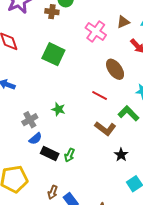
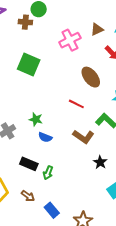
pink cross: (96, 31) -> (70, 40), turned 30
blue semicircle: (35, 139) -> (45, 137), moved, turned 64
green arrow: (70, 155) -> (48, 173), moved
brown arrow: (53, 192) -> (28, 196), moved, turned -72

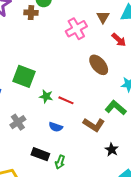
brown triangle: (97, 29) -> (103, 17), turned -32
green square: (29, 65) -> (24, 76), moved
red line: (76, 104) -> (66, 100), moved
green star: (36, 119) -> (46, 96), moved

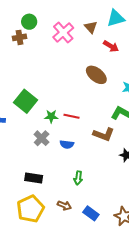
pink cross: (76, 29) -> (63, 33), moved
green square: (24, 76) -> (26, 101), turned 30
gray cross: (18, 122) -> (42, 138), moved
black rectangle: (40, 154) -> (34, 178), moved

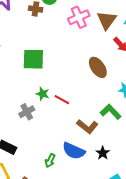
brown triangle: (91, 27) -> (107, 20), size x1.5
green square: (26, 101) -> (33, 59), moved, turned 35
blue semicircle: (67, 144) -> (74, 151), moved, size x1.6

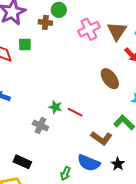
green square: (33, 59) -> (25, 44), moved, size x0.6
gray cross: (27, 112) -> (40, 126), turned -35

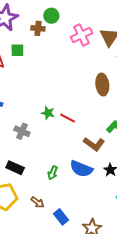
brown ellipse: (110, 79) -> (102, 85), turned 30
gray cross: (40, 126) -> (22, 131), moved
green arrow: (65, 173) -> (53, 173), moved

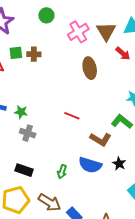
brown cross: (38, 28) -> (34, 54), moved
brown ellipse: (102, 85) -> (90, 68), moved
green star: (48, 113) -> (21, 112), moved
brown arrow: (37, 202) -> (50, 202), size x1.6

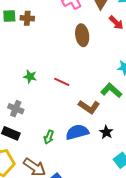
green star: (21, 112) -> (30, 77), moved
gray cross: (28, 133) -> (16, 109), moved
blue semicircle: (90, 165) -> (77, 132), turned 145

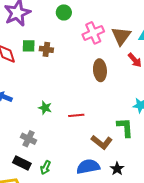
red line: (62, 82) -> (76, 115), turned -35
green L-shape: (111, 90) -> (125, 127), turned 40
green arrow: (49, 137) -> (46, 167), moved

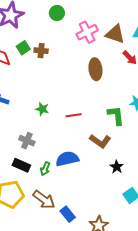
brown triangle: (121, 36) -> (115, 34), turned -45
green square: (29, 46) -> (23, 48), turned -32
green L-shape: (125, 127) -> (116, 115), moved
blue semicircle: (88, 167) -> (67, 159), moved

